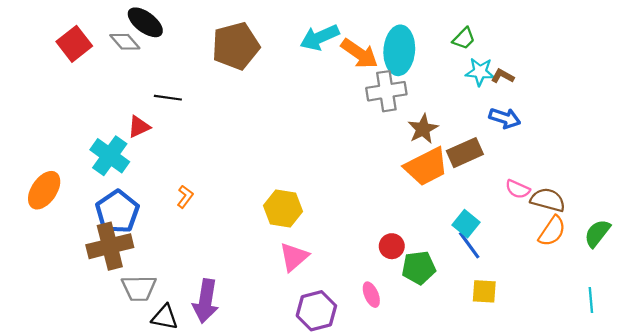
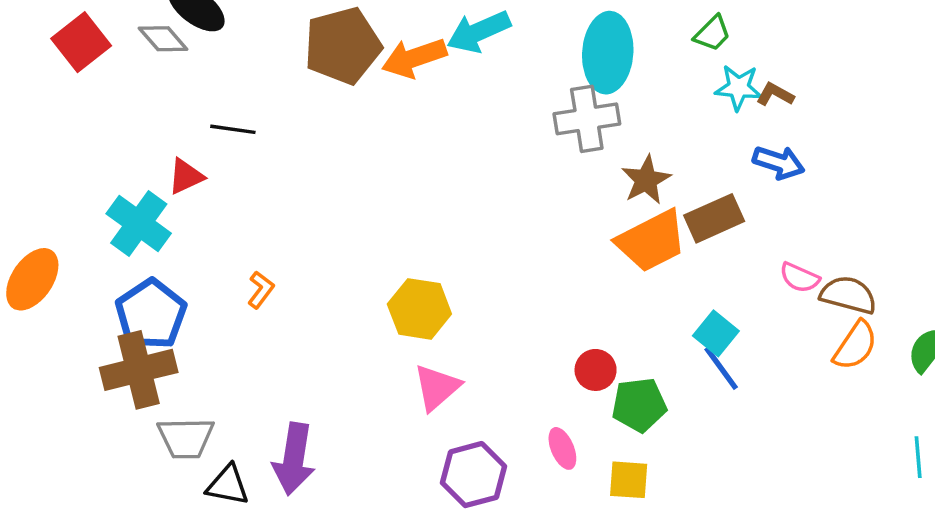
orange arrow: (359, 54) -> (414, 58), moved, turned 126
yellow square: (484, 291) -> (629, 480), moved

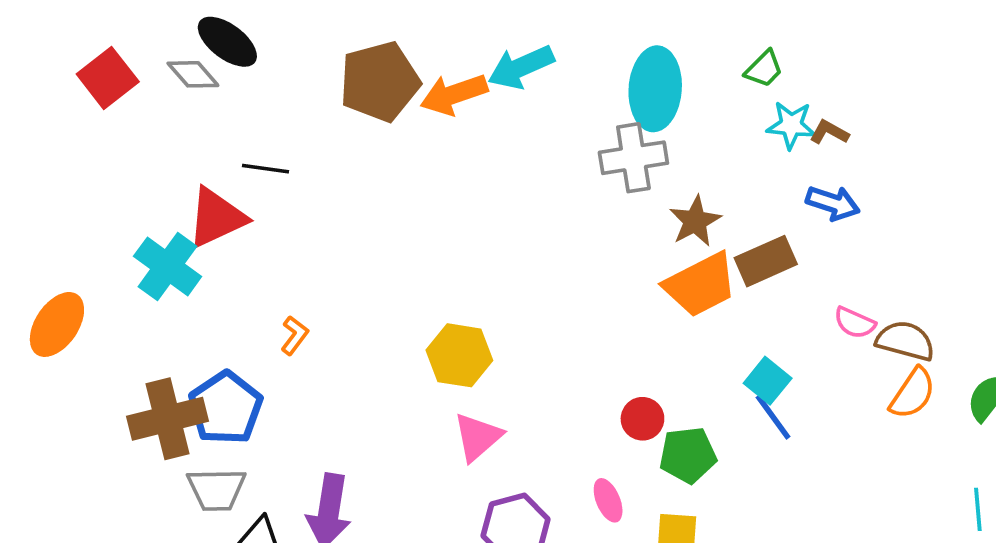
red triangle: (186, 176) -> (216, 218), size x1.6
blue pentagon: (151, 314) -> (226, 408), moved

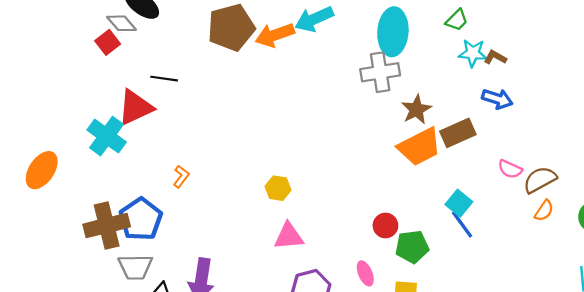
red square: (108, 78) -> (108, 42), moved, size x0.7
brown semicircle: (905, 341) -> (540, 180), turned -44
yellow hexagon: (459, 355) -> (278, 188), size x0.7
orange semicircle: (913, 393) -> (544, 211), size x0.7
pink triangle: (478, 437) -> (289, 236), turned 36

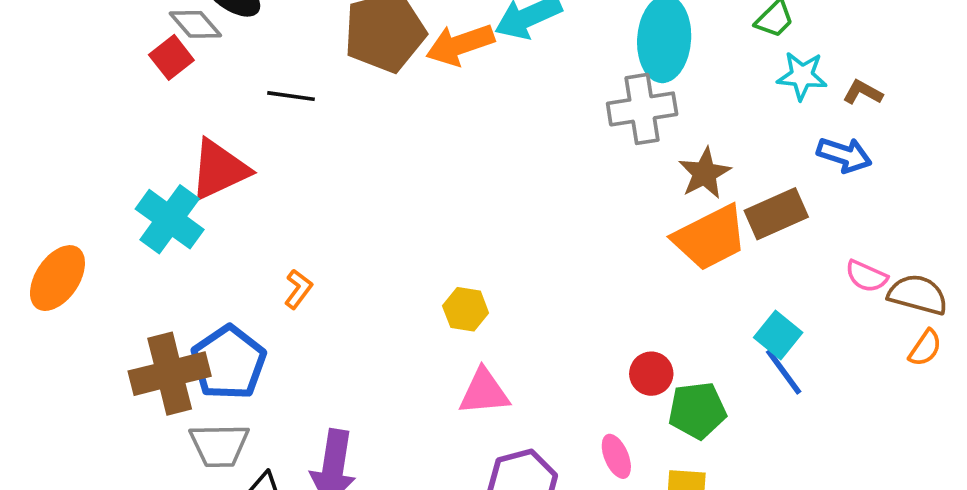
brown L-shape: (495, 57) -> (863, 92), moved
black line: (164, 79) -> (291, 96), moved
brown semicircle: (540, 180) -> (918, 295), turned 44

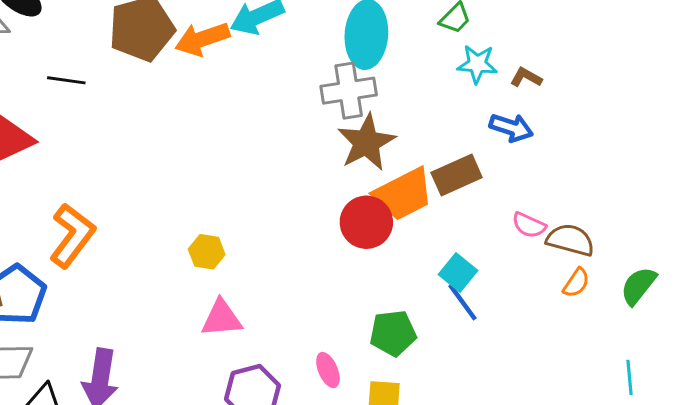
brown star: (705, 173) -> (366, 142), moved, size x1.4
orange L-shape: (298, 289) -> (72, 236), size x2.0
red circle: (651, 374) -> (366, 222), moved, size x1.5

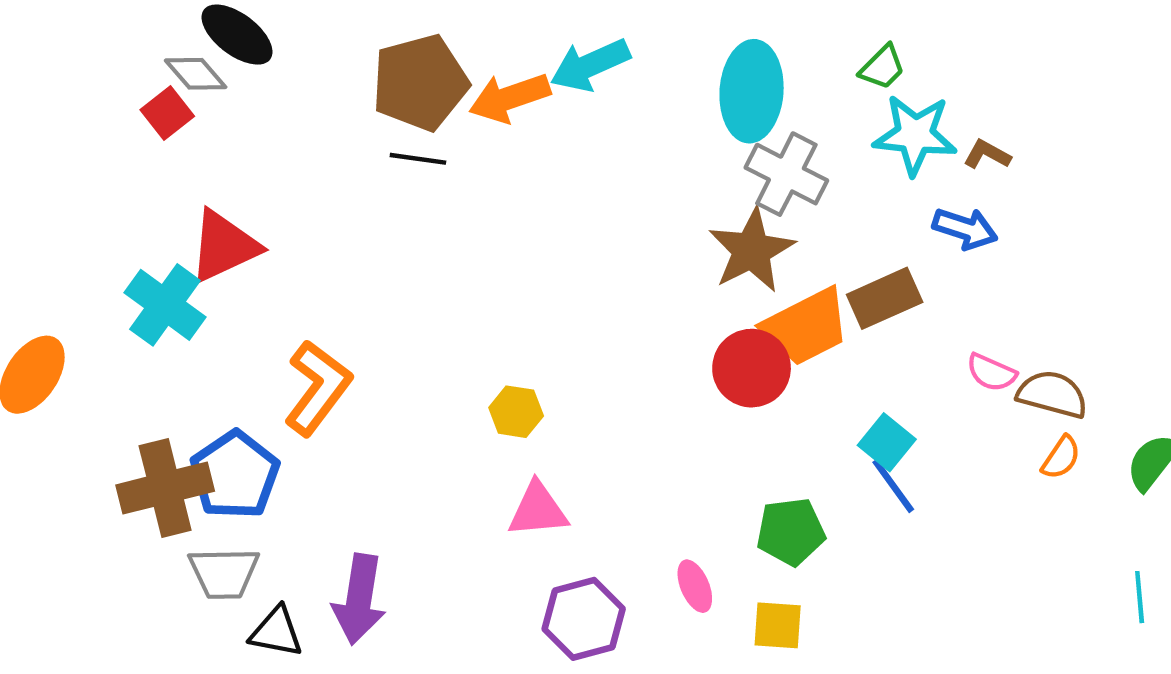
cyan star: (477, 64) -> (915, 135), size x1.4
black line: (66, 80) -> (418, 159), moved
gray cross: (349, 91) -> (786, 174), moved, turned 36

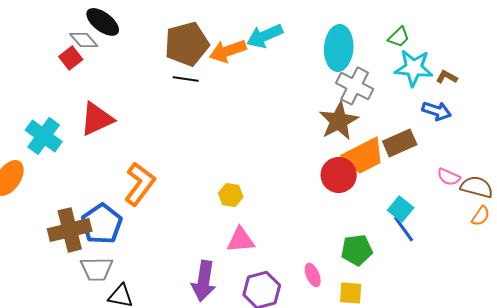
cyan cross: (165, 305) -> (44, 136), moved
purple arrow: (359, 599) -> (204, 281), moved

